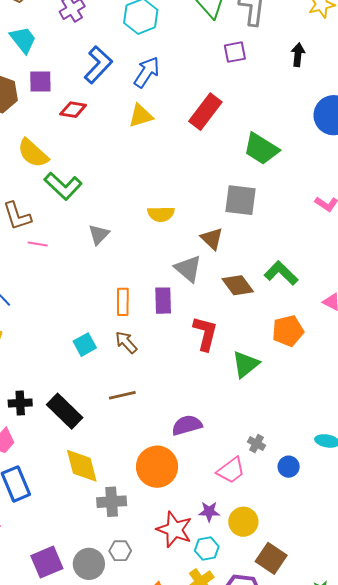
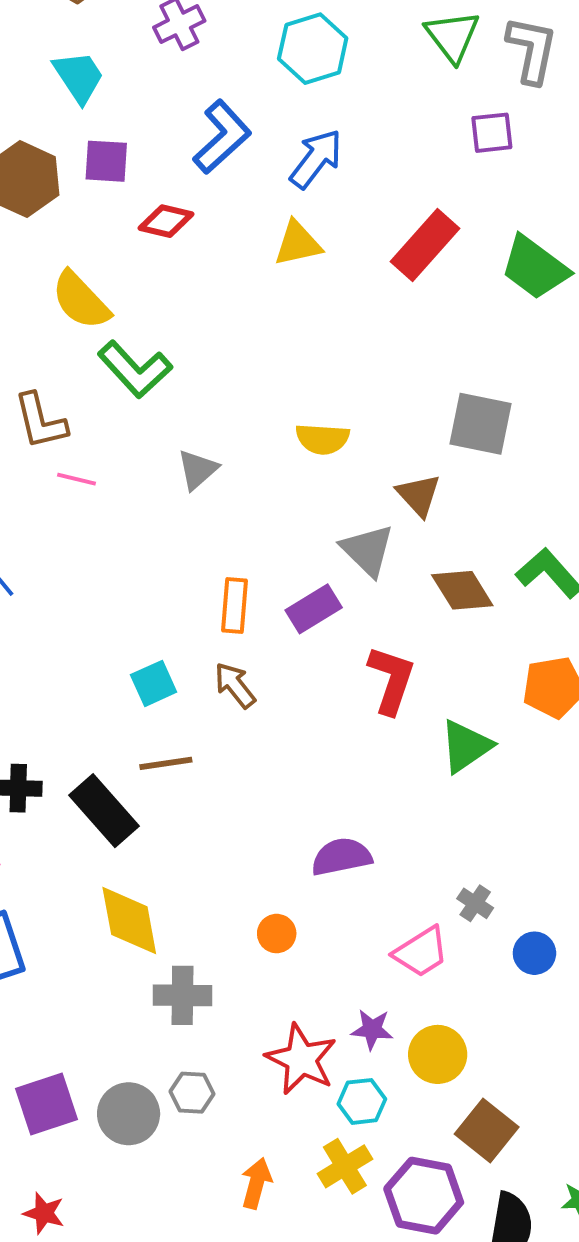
green trapezoid: (261, 149) -> (535, 268), moved
purple rectangle: (163, 301) -> (314, 609), turned 56
brown line: (122, 395) -> (166, 763), moved
orange circle: (157, 467) -> (277, 934), size x0.5

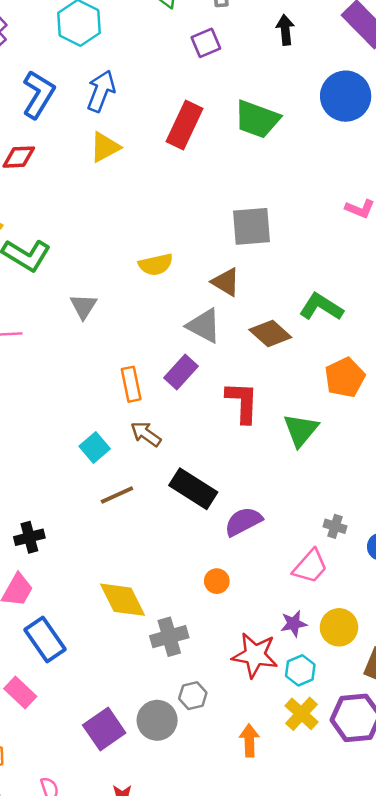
black rectangle: (104, 811) -> (193, 489), moved

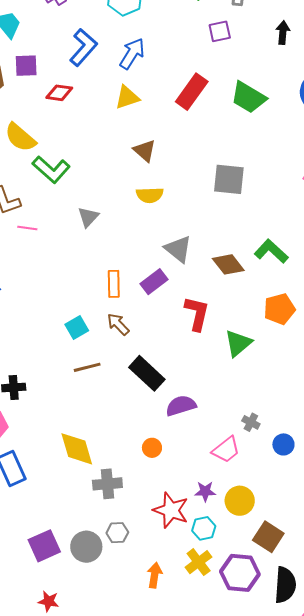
brown triangle: (226, 282) -> (145, 151), moved

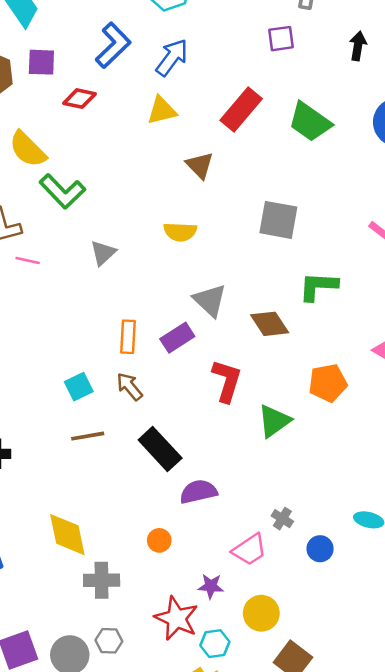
brown triangle: (145, 151) -> (200, 165), moved
green L-shape: (271, 251) -> (318, 286), moved, turned -44
purple star: (205, 491) -> (211, 586), moved

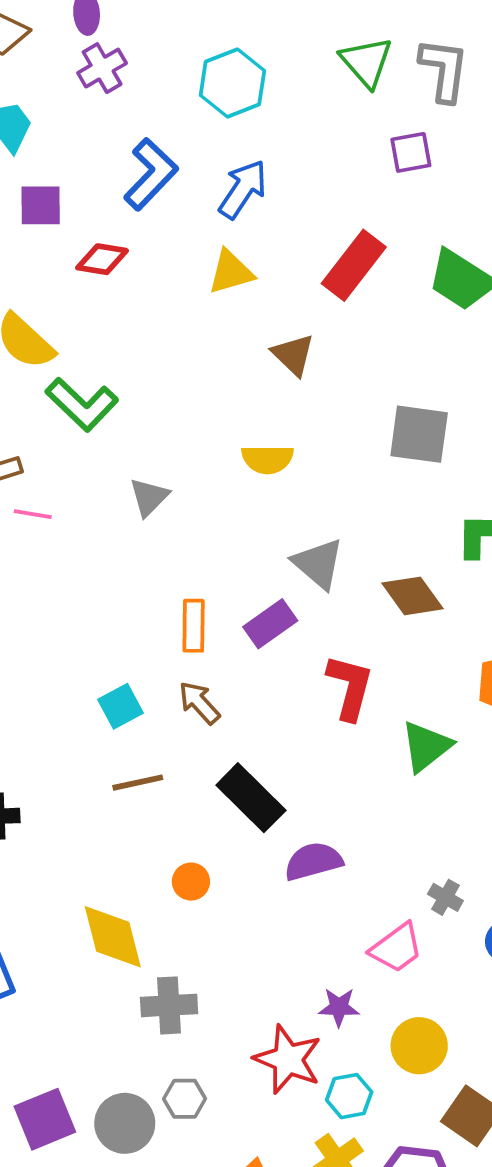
orange circle: (159, 540) -> (191, 882), moved

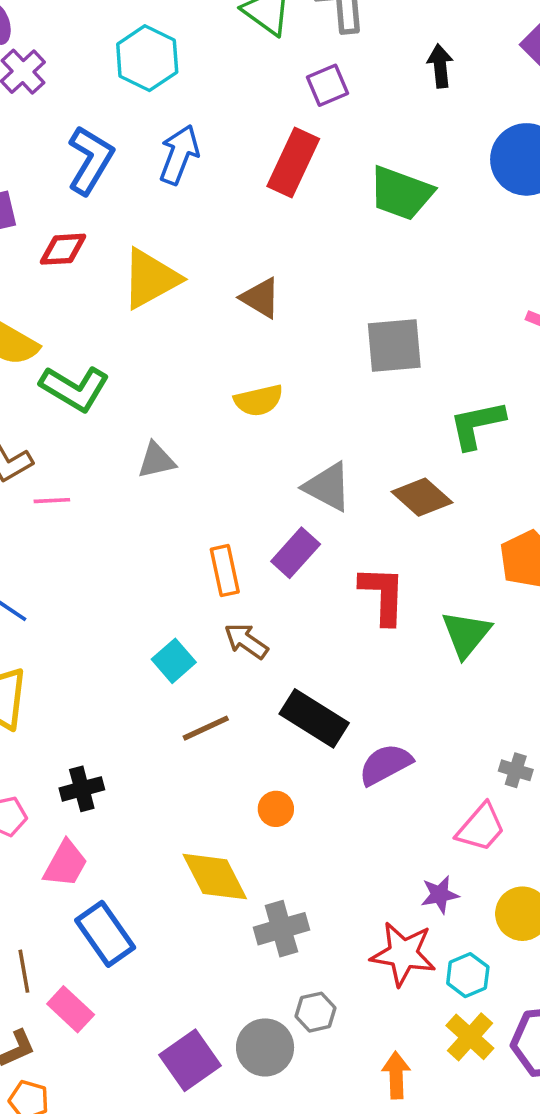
red rectangle: (354, 265) -> (293, 163), moved
yellow triangle: (231, 272) -> (151, 279), moved, size x1.4
gray triangle: (149, 497) -> (156, 460), turned 45

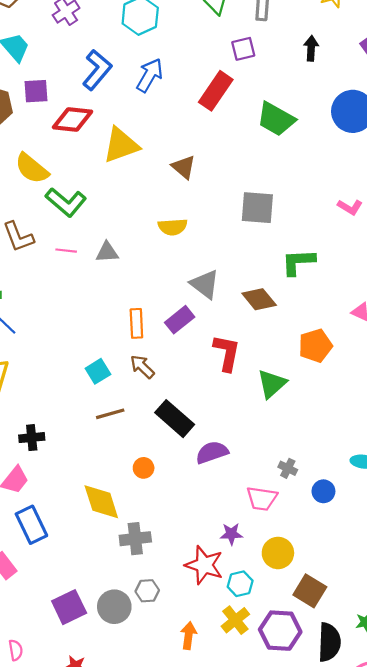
red diamond: (63, 249) -> (72, 119), size x1.4
pink line: (52, 501) -> (66, 251), moved
pink trapezoid: (481, 828) -> (262, 499), turned 48

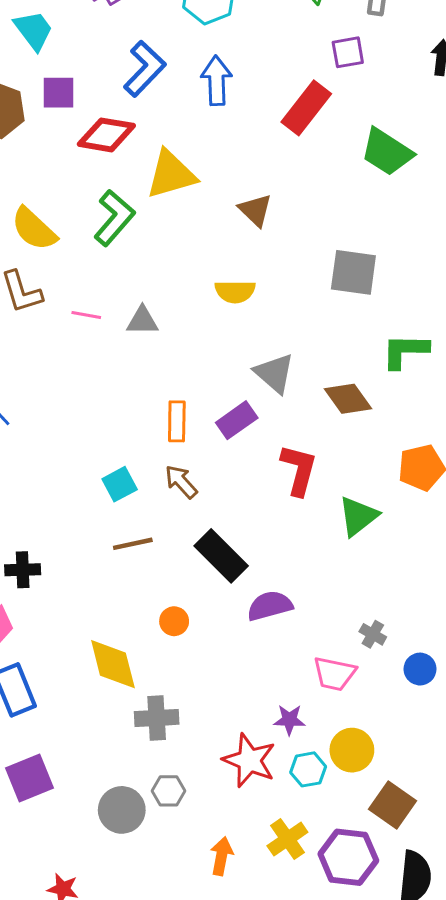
blue arrow: (150, 75) -> (217, 81), turned -36
yellow semicircle: (32, 168) -> (34, 229), moved
green L-shape: (66, 202) -> (114, 218), moved, turned -93
cyan hexagon: (240, 584) -> (308, 769), moved
purple square: (69, 607) -> (29, 778), moved

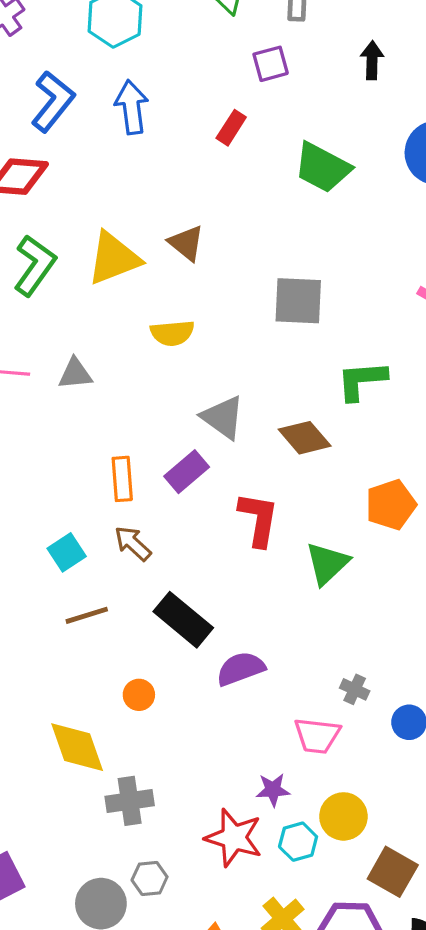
red rectangle: (306, 108) -> (231, 128), size x0.6
yellow triangle: (171, 174) -> (114, 258), moved

